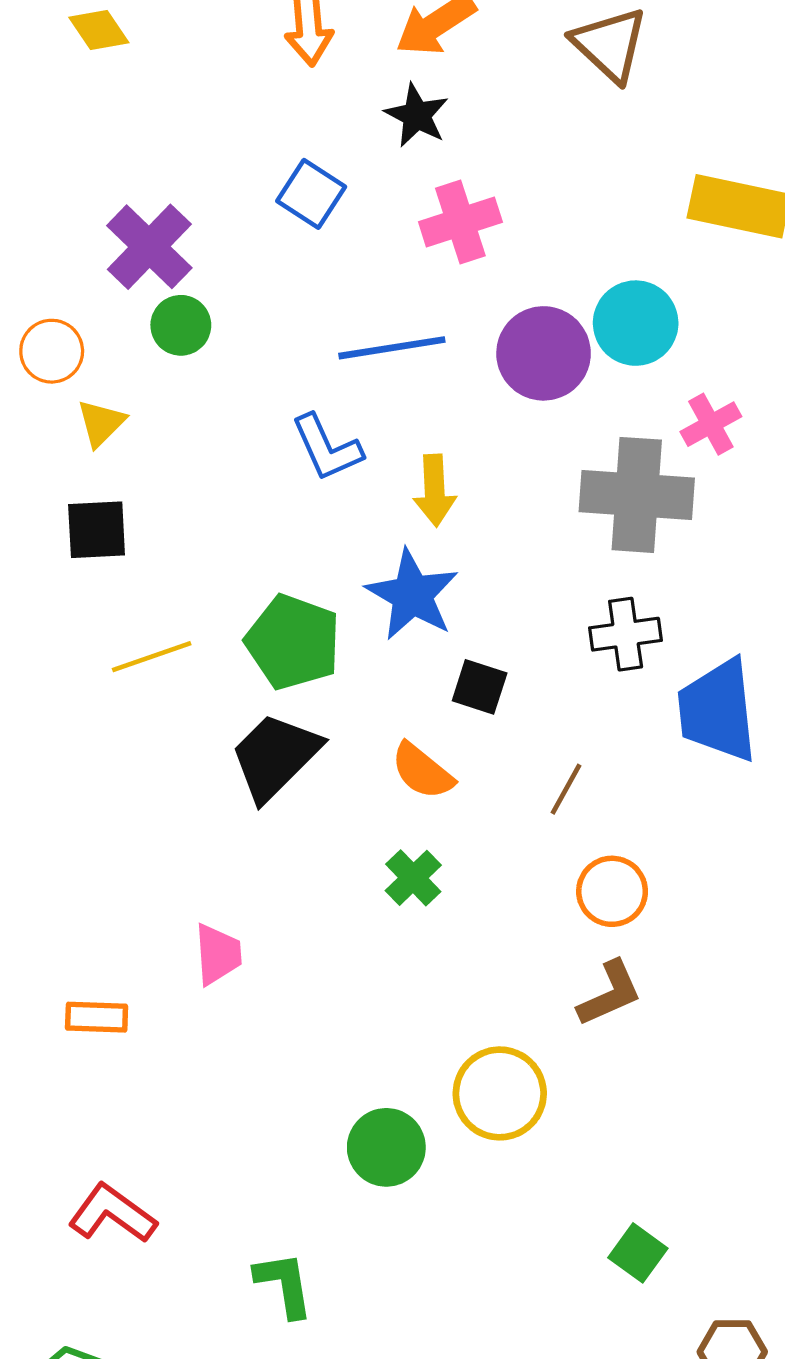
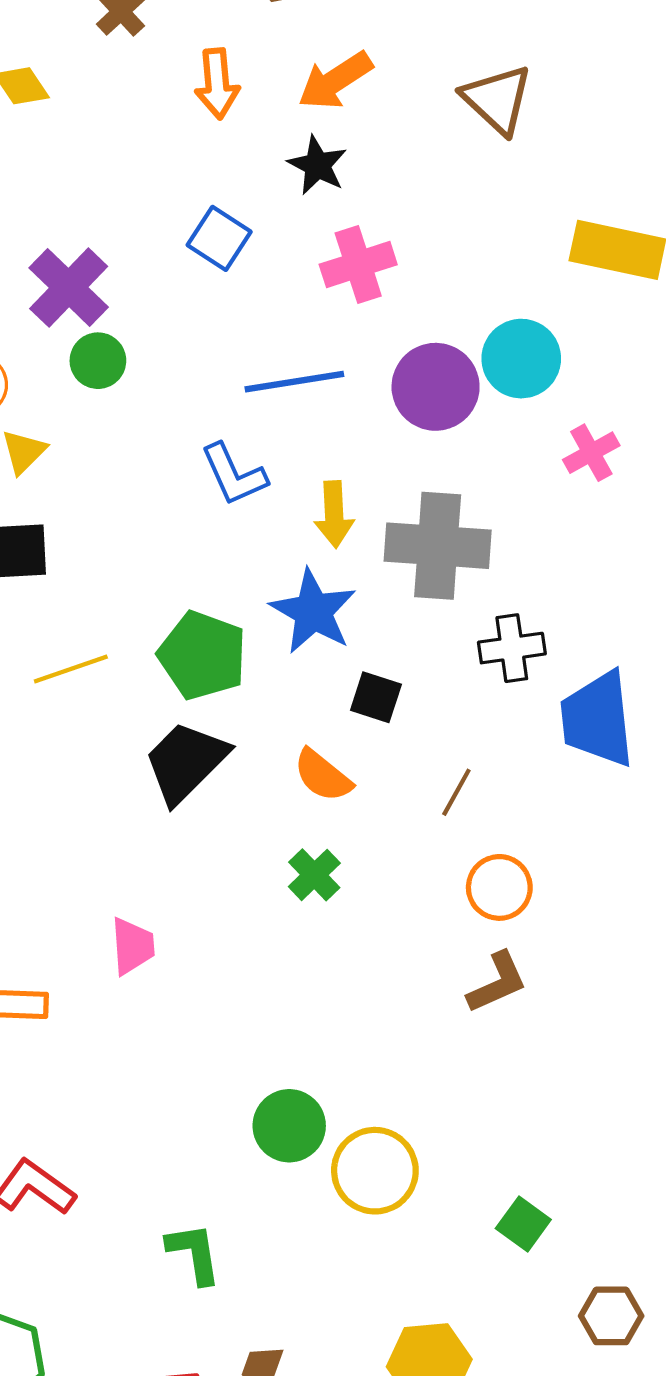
gray cross: (637, 495) -> (438, 546), moved
yellow circle: (500, 1093) -> (375, 1171), moved

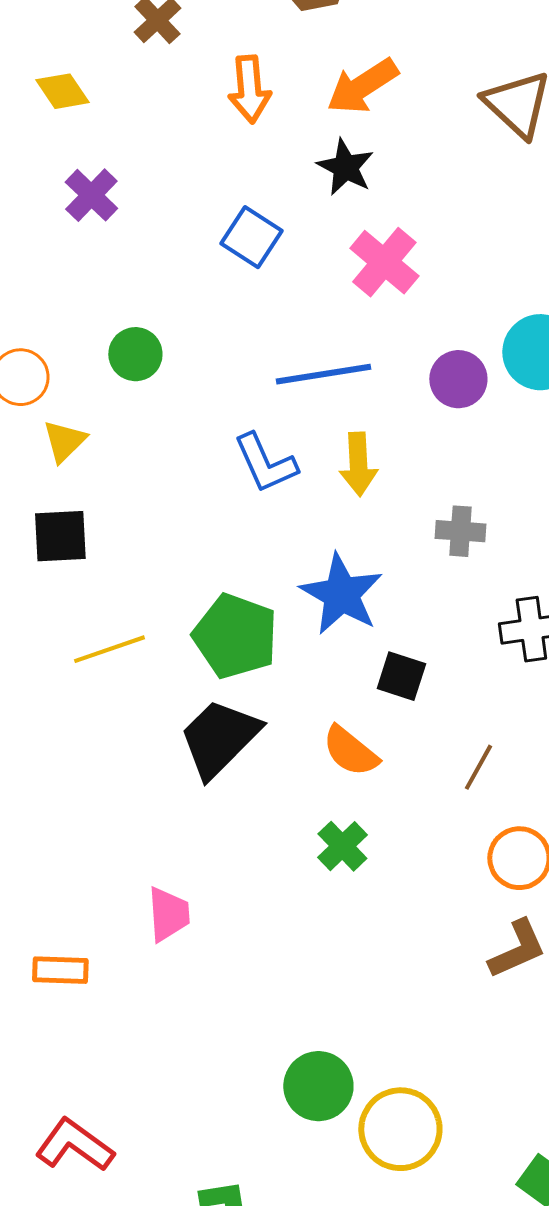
pink cross: (358, 265) -> (384, 262), turned -32
purple cross: (69, 288) -> (91, 195), moved, size x0.7
purple circle: (436, 387) -> (458, 379), size x0.7
yellow arrow: (334, 514) -> (358, 464), moved
gray cross: (438, 546) -> (460, 531), size x0.5

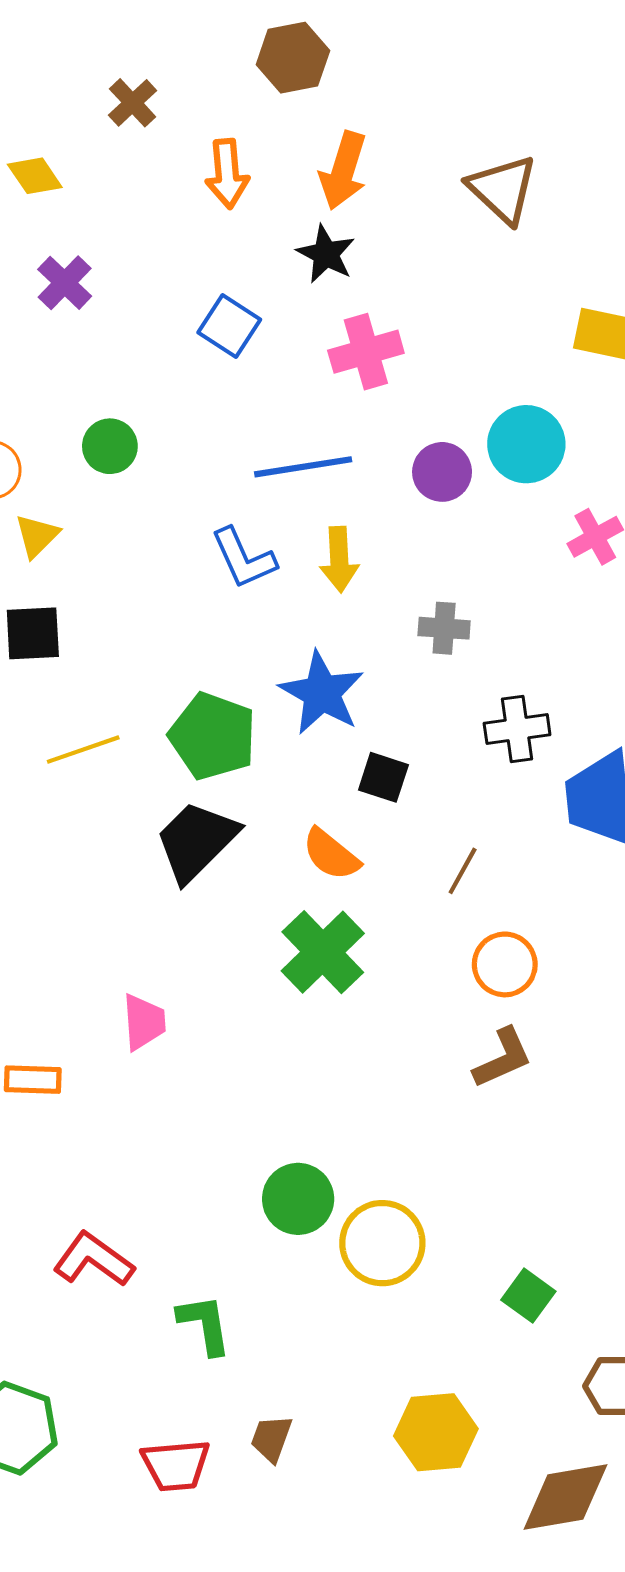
orange arrow: (362, 86) -> (343, 171), turned -40
pink cross: (384, 262) -> (366, 352), turned 34
green cross: (342, 846) -> (323, 952), size x1.6
red L-shape: (74, 1145) -> (93, 1260), moved

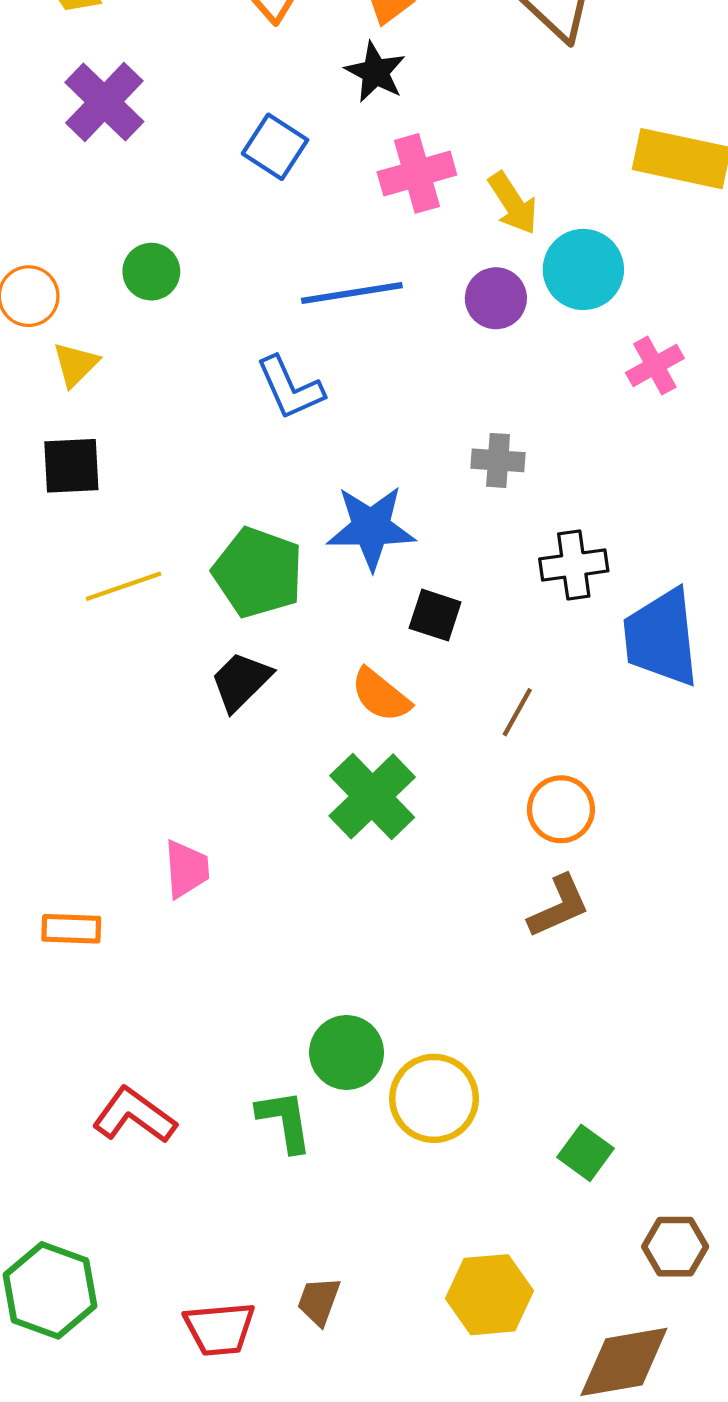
purple cross: (65, 283) -> (104, 102), size x1.4
yellow arrow: (339, 559) -> (513, 203), moved, turned -30
blue star: (322, 693) -> (371, 528), turned -30
black trapezoid: (196, 841) -> (241, 681), size x0.7
green L-shape: (205, 1324) -> (285, 1121), moved

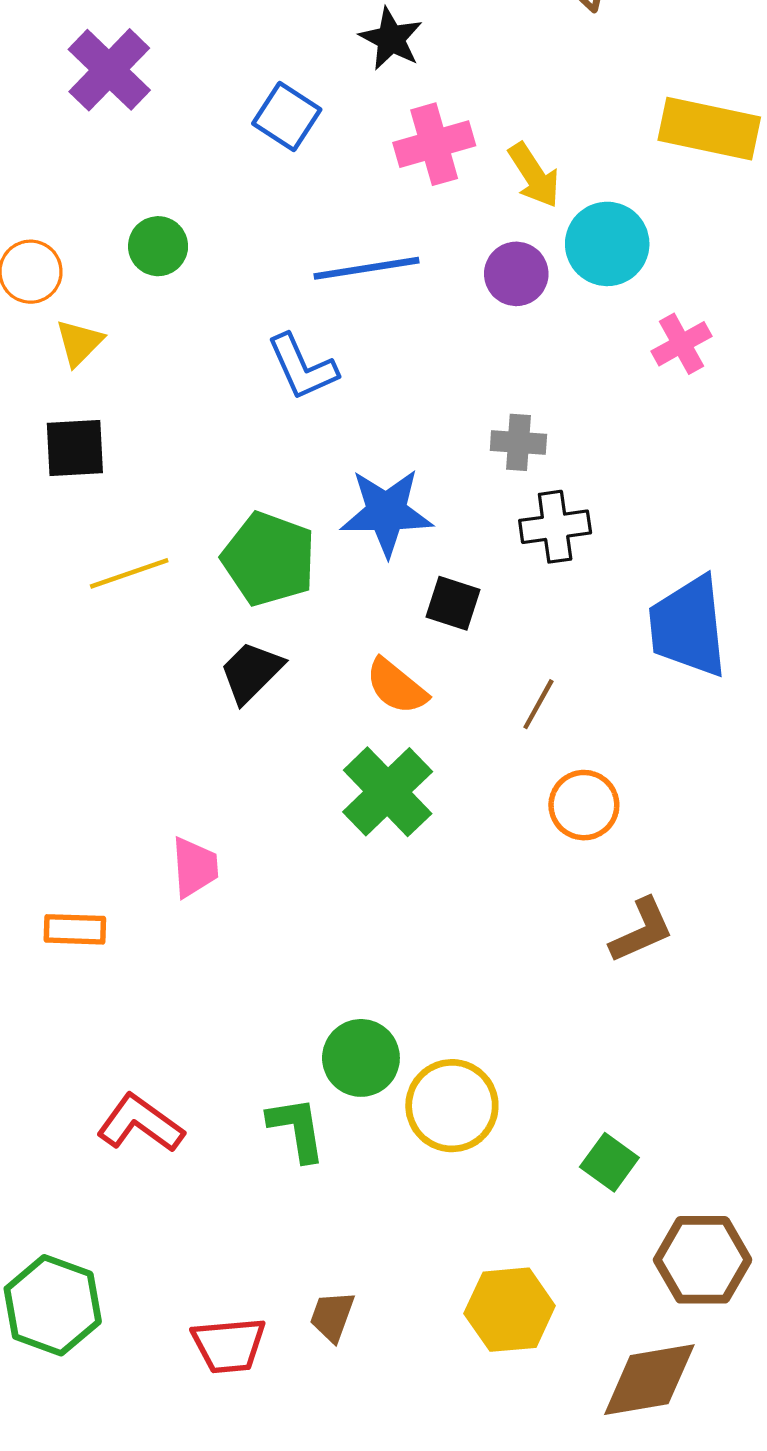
black cross: (574, 565) -> (555, 527), moved
brown L-shape: (559, 906) -> (642, 930), moved
brown hexagon: (675, 1247) -> (703, 1260), size x1.4

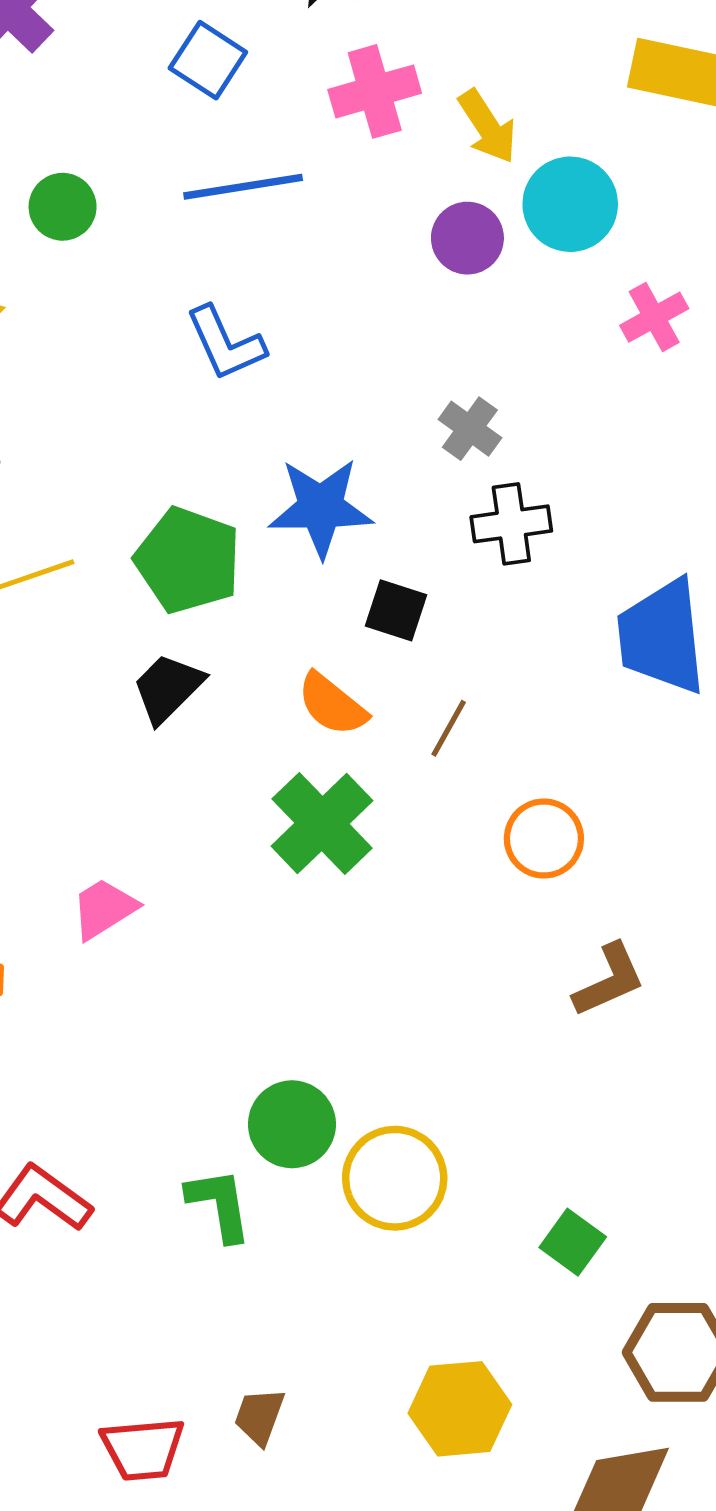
blue line: (367, 268) -> (243, 187), moved
gray cross: (518, 442) -> (470, 429), turned 32
brown line: (538, 704) -> (449, 728), moved
pink trapezoid: (195, 867) -> (104, 909), turned -118

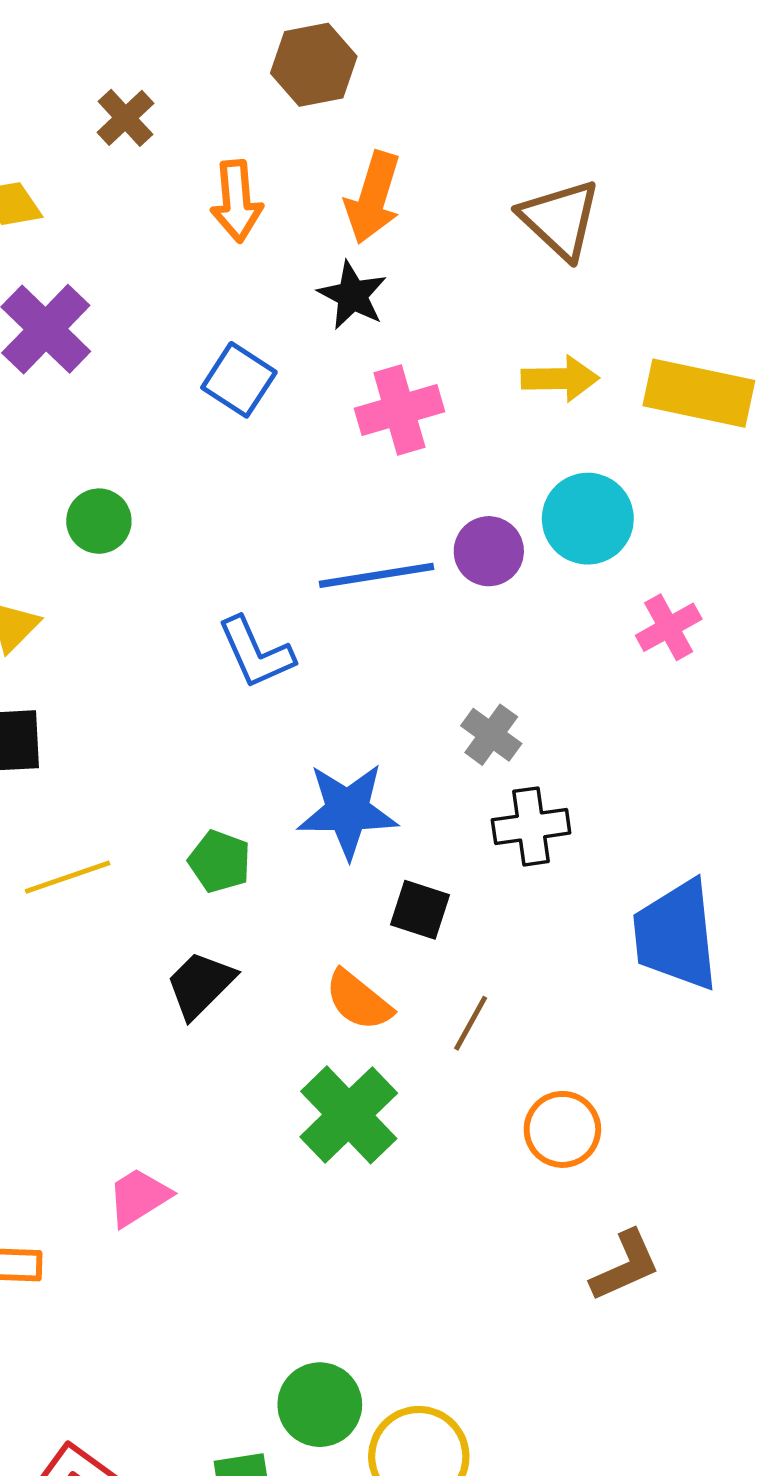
yellow arrow: (487, 127) -> (560, 379), moved, turned -58
blue line: (243, 187) -> (377, 575), moved
green pentagon: (188, 560) -> (220, 861), size x0.6

